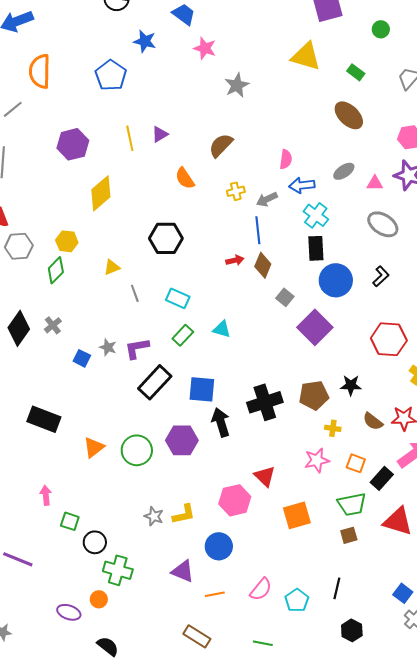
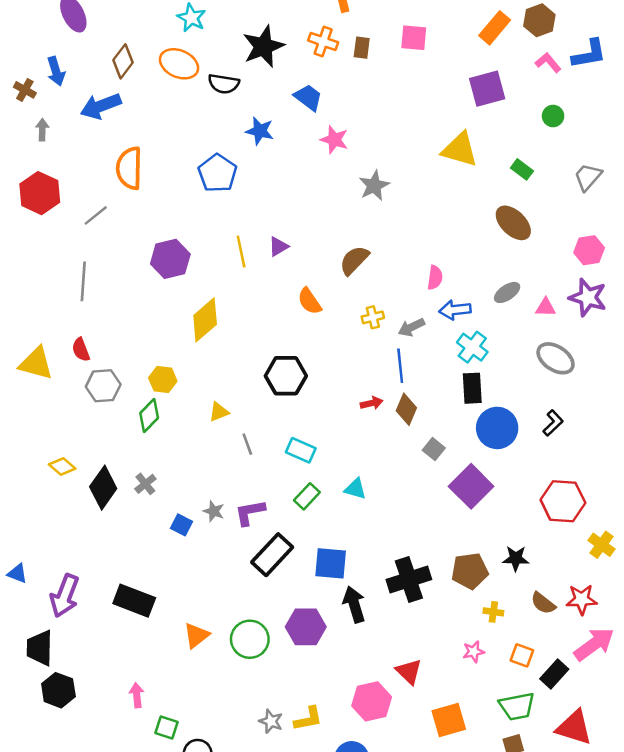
pink star: (317, 460) -> (474, 652), size x0.7

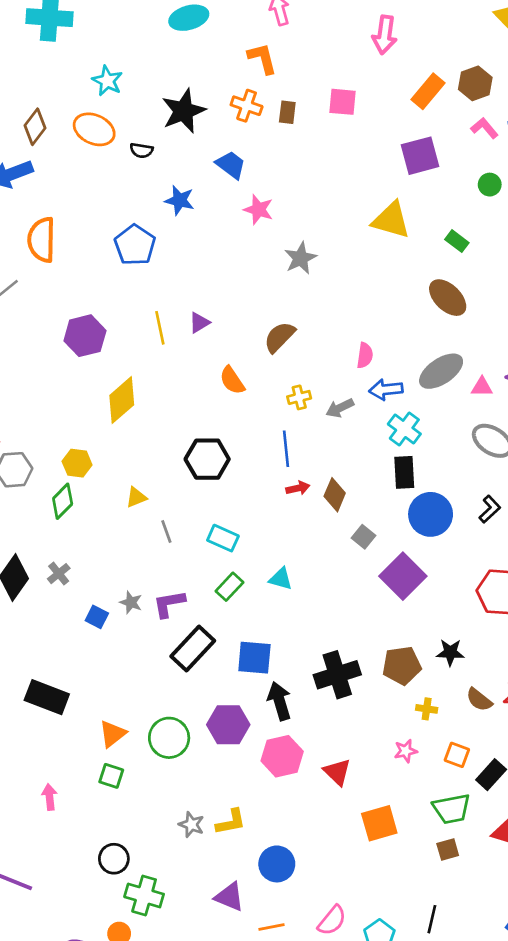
black semicircle: (224, 84) -> (141, 150), size x0.7
gray ellipse: (507, 292) -> (441, 371), size x1.6
blue line: (400, 366) -> (286, 449), moved
pink hexagon: (372, 701) -> (282, 756), moved
green square: (167, 727) -> (111, 776), moved

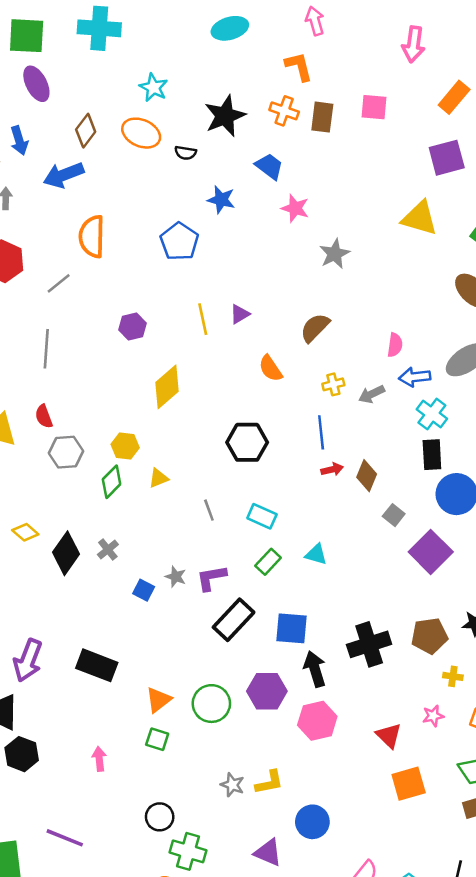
brown rectangle: (287, 112) -> (322, 117), size x1.4
purple hexagon: (85, 336) -> (133, 327), size x0.7
yellow triangle: (136, 497) -> (158, 478), moved
red triangle: (337, 772) -> (389, 736), moved

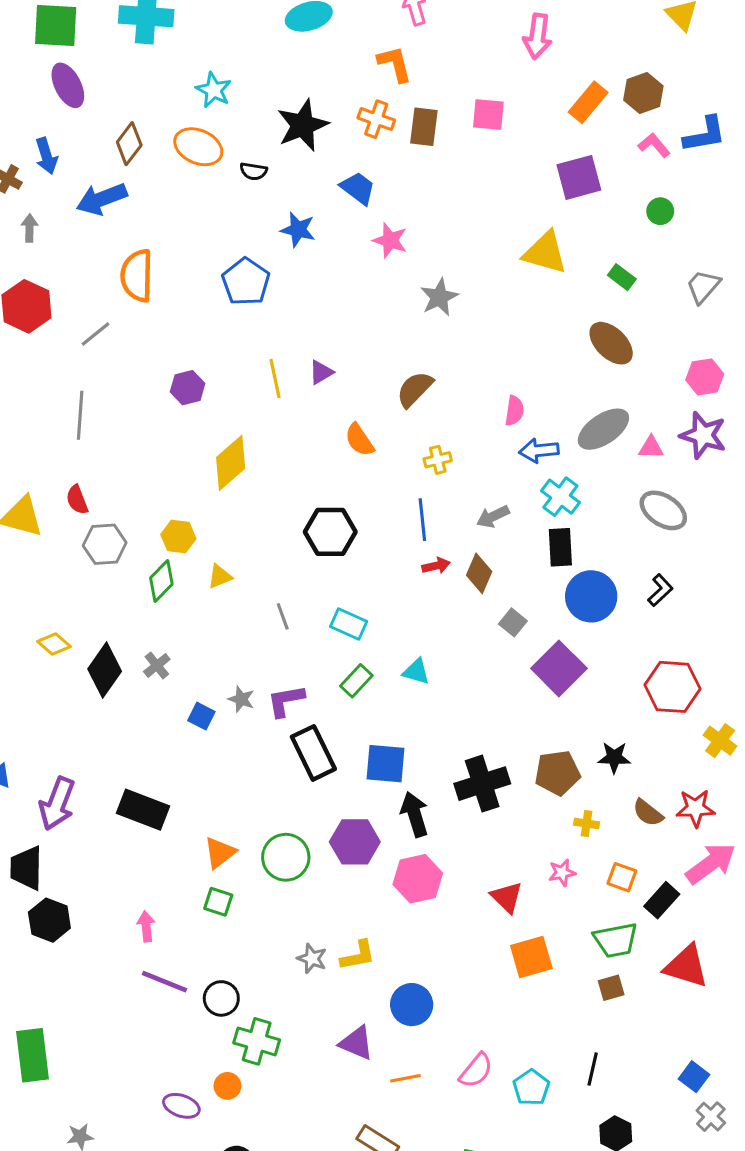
gray arrow: (372, 394) -> (493, 517), moved
black rectangle: (234, 620) -> (313, 753), turned -69
purple line: (65, 838) -> (165, 982), moved

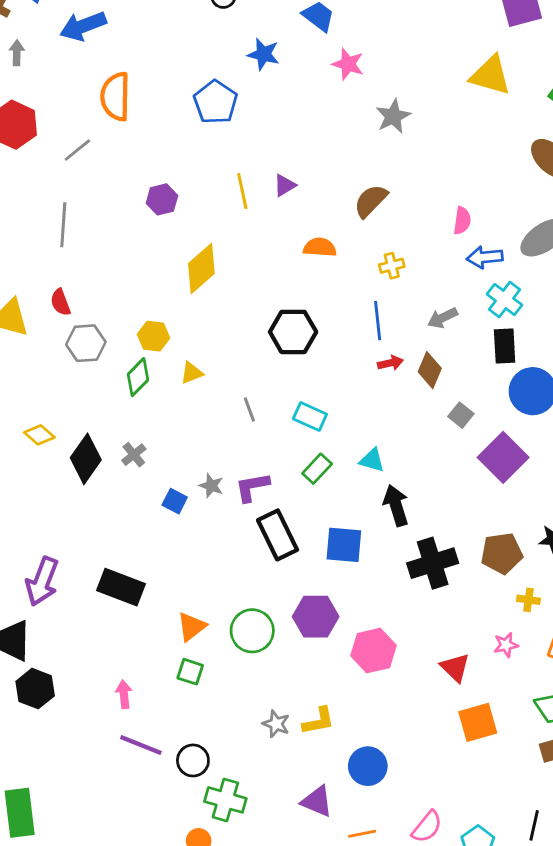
orange semicircle: (359, 440) -> (320, 247), turned 128
black arrow: (415, 814) -> (396, 505), moved

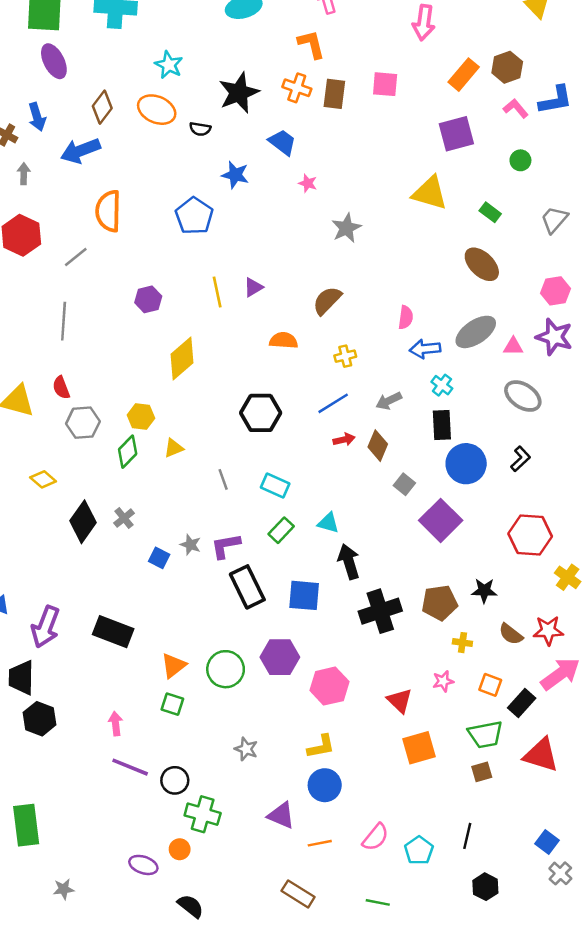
pink star: (348, 64) -> (308, 183), size x0.7
cyan cross: (505, 300) -> (442, 385), size x0.7
blue line: (378, 321) -> (333, 403), turned 64
yellow diamond: (39, 435) -> (43, 479), moved
yellow L-shape: (318, 721) -> (321, 747), moved

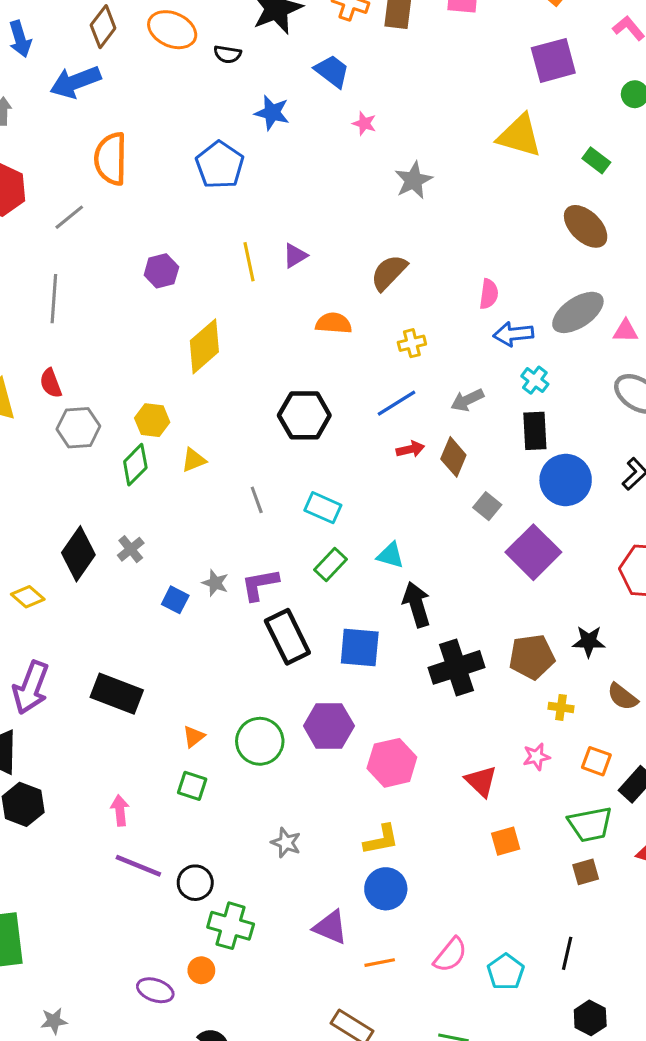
yellow diamond: (43, 479) -> (28, 597), moved
orange triangle: (174, 666) -> (194, 737), size x0.7
orange square: (419, 748) -> (506, 841), size x0.7

